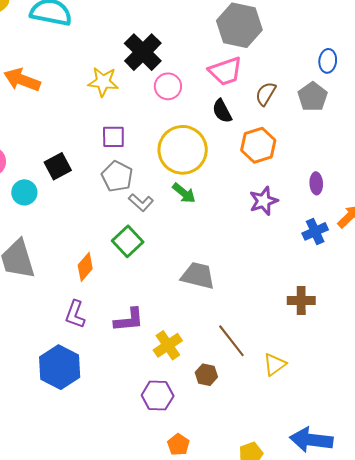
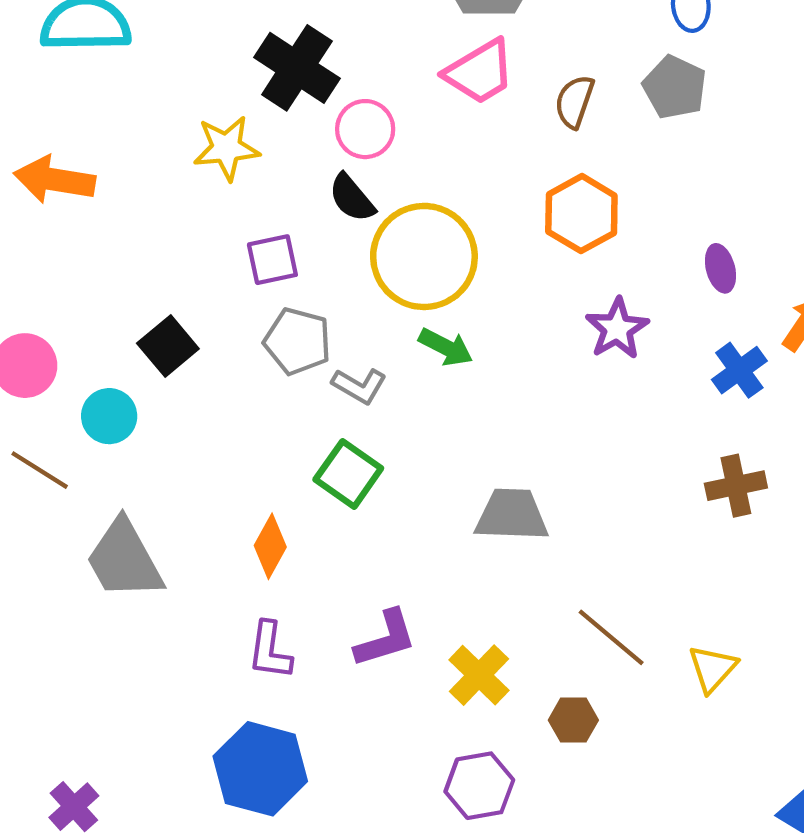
black semicircle: (222, 111) -> (352, 198), moved
brown cross: (301, 301) -> (736, 486), moved

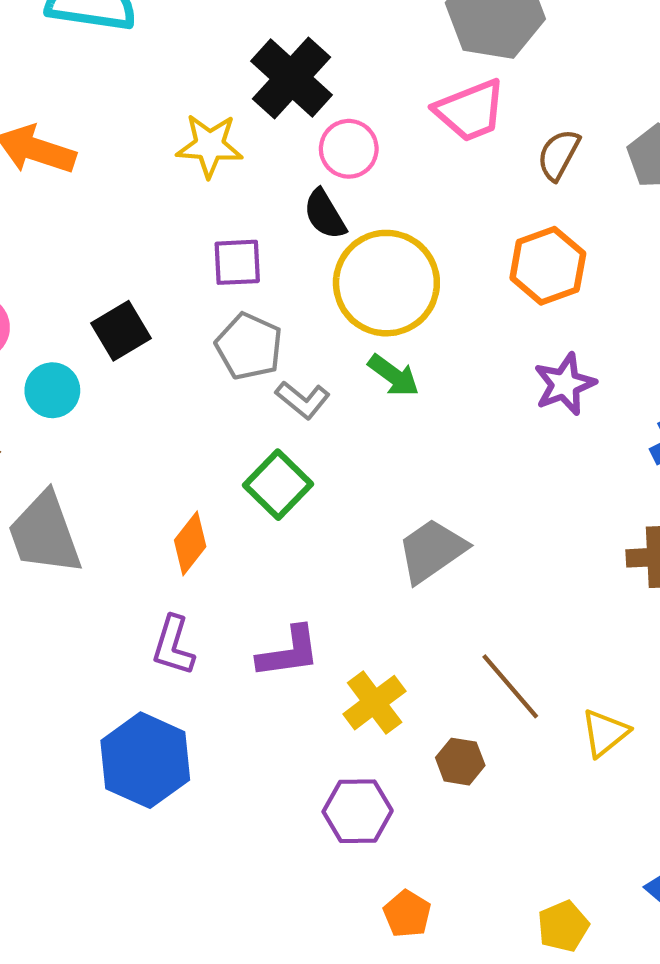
gray trapezoid: (512, 515) -> (432, 551), turned -46

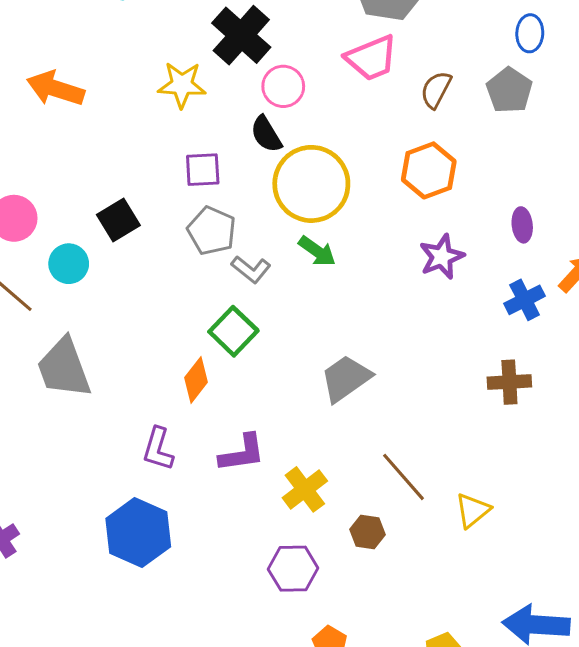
orange diamond: (190, 543) -> (196, 380), moved

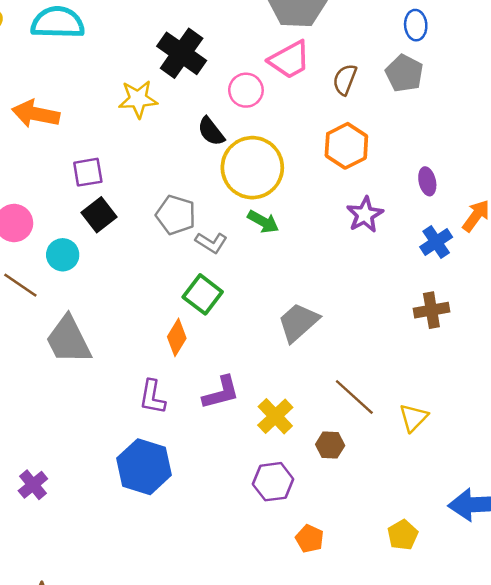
pink circle: (283, 86) -> (246, 90), moved
purple square: (203, 170) -> (88, 172), moved

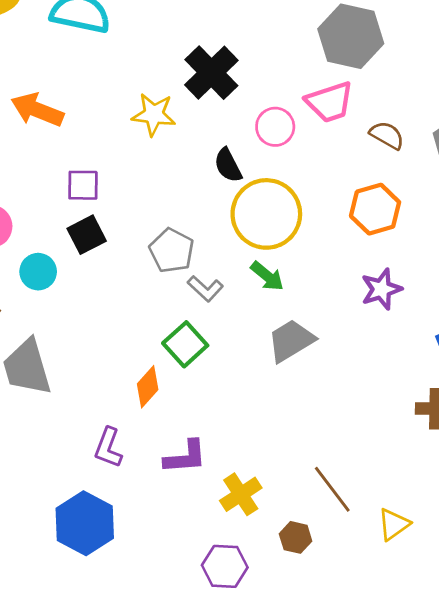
brown semicircle: (345, 79) -> (387, 135), turned 88
gray trapezoid: (298, 322) -> (291, 341), moved

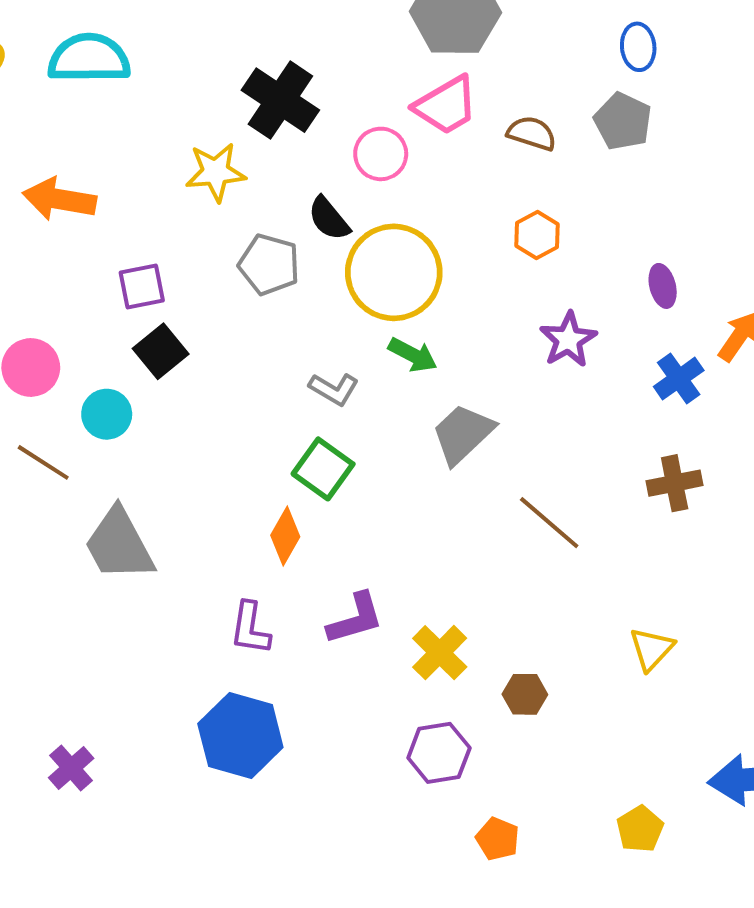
orange hexagon: (375, 209) -> (537, 235), size x0.7
gray pentagon: (172, 251) -> (269, 265), moved
brown line: (332, 489) -> (549, 523), moved

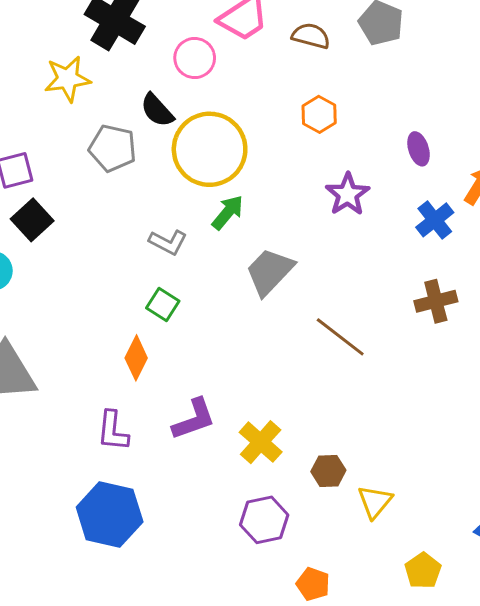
green arrow: (413, 355) -> (228, 212), turned -75
green square: (323, 469) -> (163, 304), size x0.7
yellow triangle: (652, 649) -> (375, 502), moved

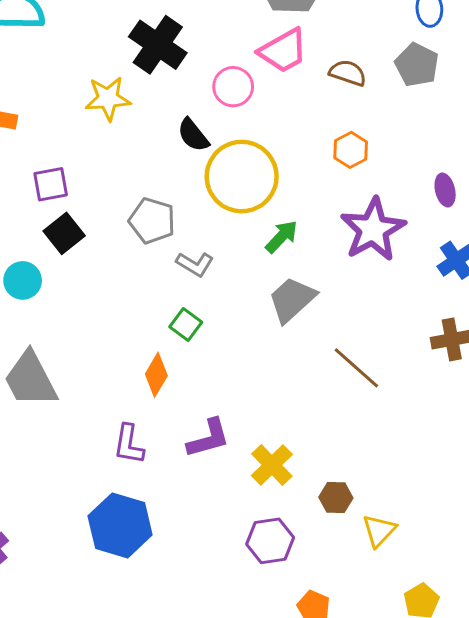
gray pentagon: (113, 148) -> (152, 221), moved
purple star: (348, 194) -> (373, 230), size x1.5
green arrow: (228, 212) -> (281, 237), moved

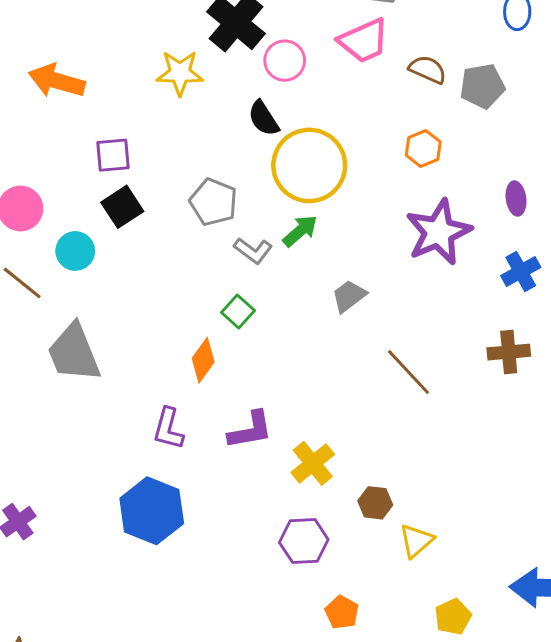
gray pentagon: (417, 65) -> (482, 86), moved, turned 30
pink circle: (233, 87) -> (285, 61), moved
green arrow: (281, 237) -> (300, 231), moved
gray trapezoid: (292, 300) -> (349, 296), size x0.7

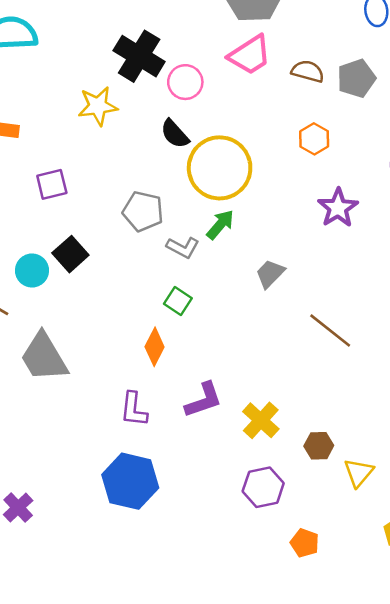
black square: (122, 207) -> (70, 254), moved
purple star: (439, 232) -> (338, 208), size x0.7

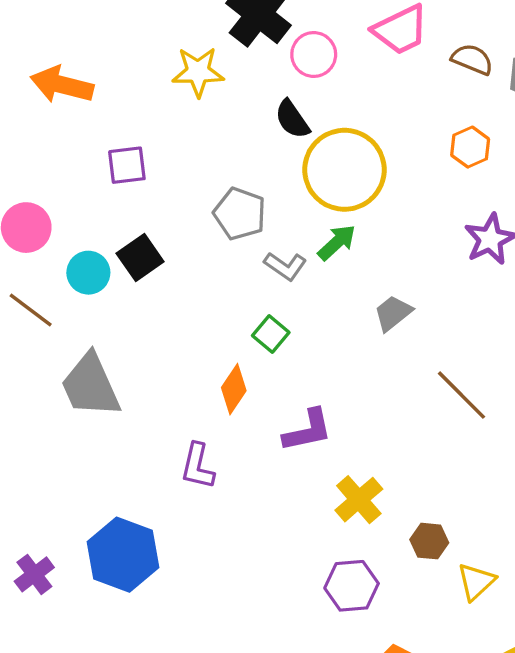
purple L-shape: (204, 400) -> (308, 431), moved
blue hexagon: (130, 481) -> (123, 555), moved

